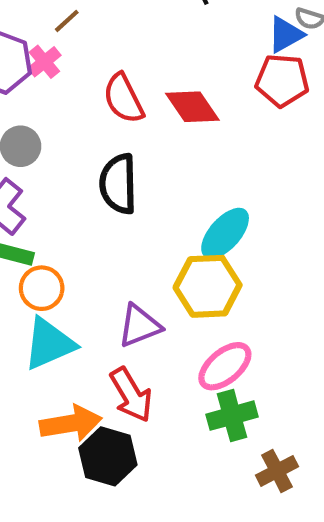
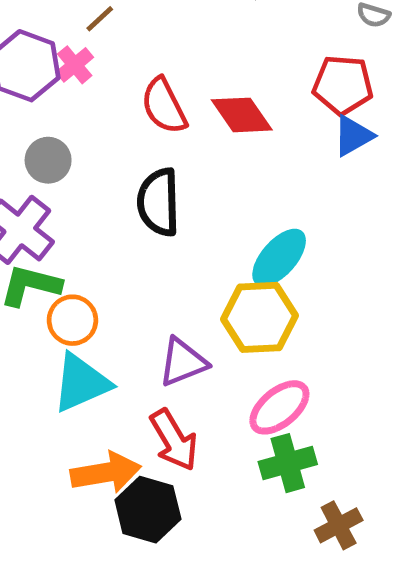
blue triangle: (286, 35) -> (353, 136), moved

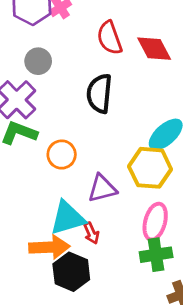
orange circle: (72, 320) -> (62, 155), moved
cyan triangle: (81, 383) -> (68, 218), moved
pink ellipse: (279, 407) -> (155, 222), turned -42
red arrow: (174, 440) -> (91, 233), size x0.6

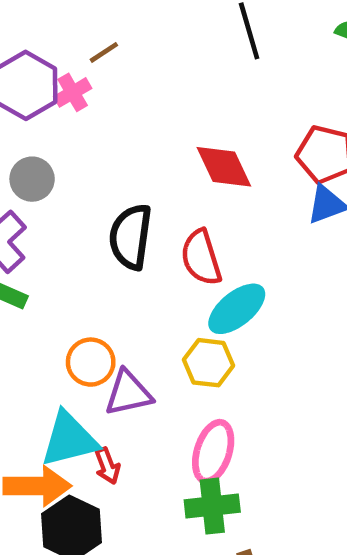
red semicircle: (109, 38) -> (201, 258), moved
orange circle: (62, 155) -> (91, 362), moved
yellow hexagon: (150, 168) -> (209, 363), size x0.7

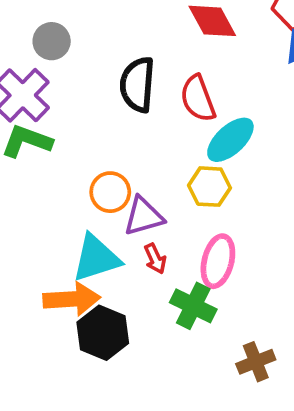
red arrow: (107, 466) -> (155, 259), moved
green cross: (212, 506) -> (193, 306), moved, turned 36

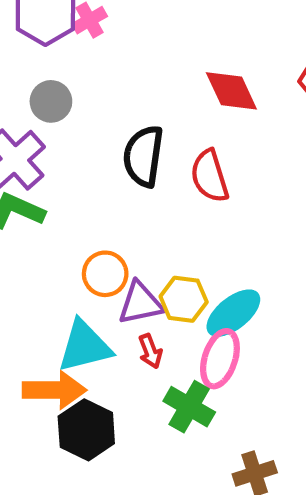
cyan ellipse: (230, 140) -> (233, 313), moved
yellow hexagon: (209, 187) -> (184, 299), moved

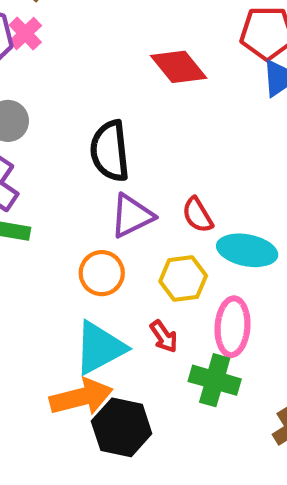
red semicircle: (210, 176) -> (197, 215), moved, size x0.7
purple triangle: (140, 303) -> (132, 216), moved
cyan ellipse: (233, 313) -> (247, 250), moved, turned 64

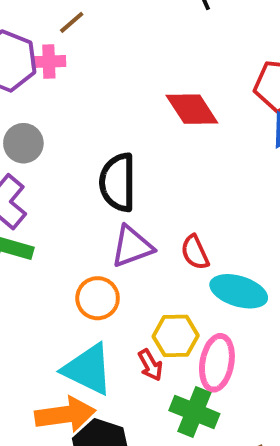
pink cross: (25, 34) -> (49, 62), turned 36
yellow hexagon: (183, 279) -> (176, 336), moved
cyan triangle: (100, 348) -> (88, 369), turned 48

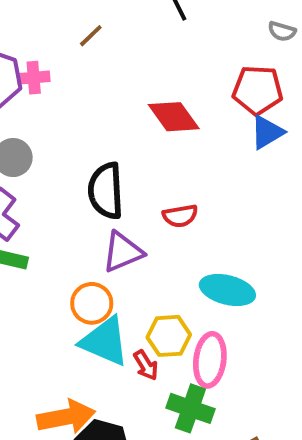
brown line: (72, 22) -> (91, 36), moved
red semicircle: (195, 252) -> (180, 216), moved, turned -72
cyan triangle: (88, 369) -> (105, 341), moved

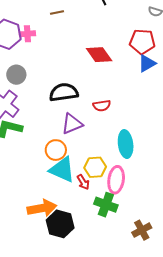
brown line: (91, 36) -> (57, 13), turned 32
black semicircle: (106, 191) -> (64, 92), turned 84
cyan ellipse: (227, 290) -> (126, 144), turned 68

